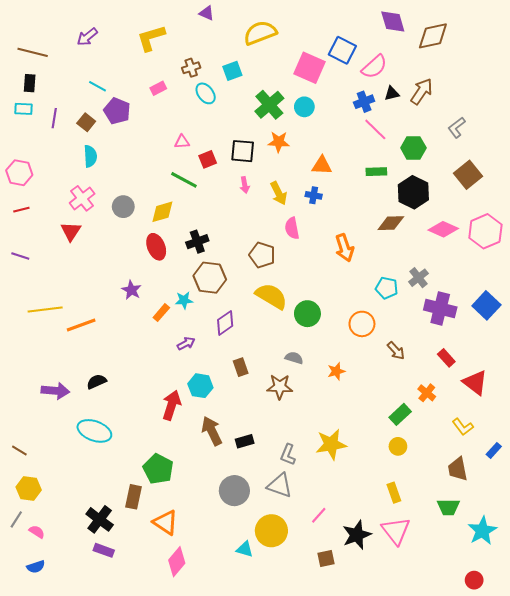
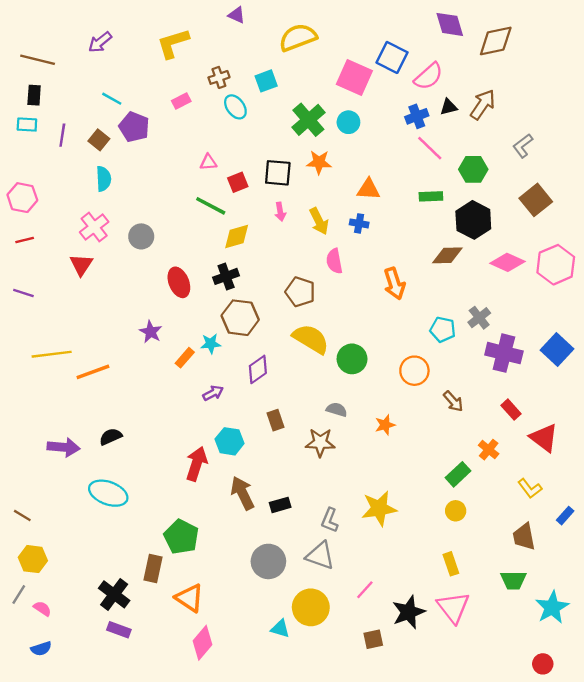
yellow diamond: (162, 212) -> (237, 236), moved

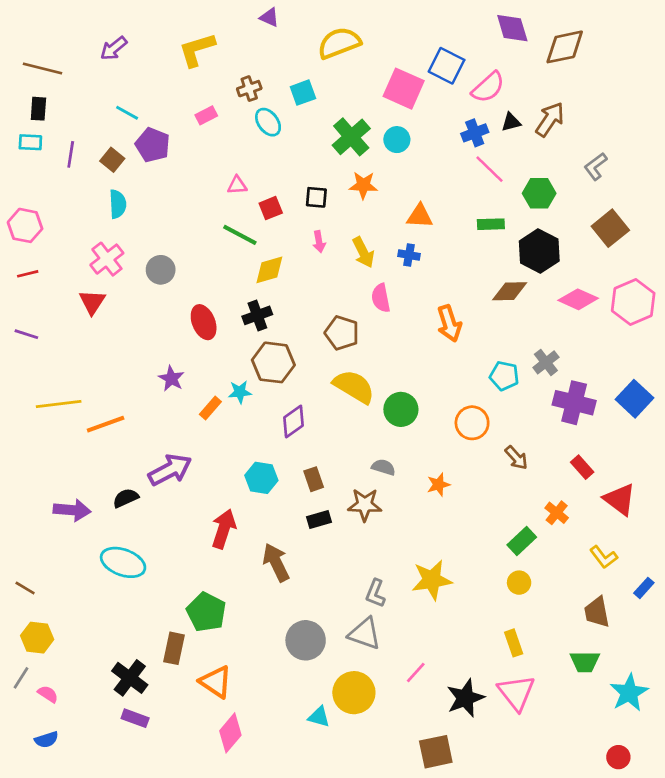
black square: (278, 173) -> (316, 197), size x0.7
purple arrow: (213, 393) -> (170, 470), moved, size x1.8
cyan hexagon: (230, 441) -> (261, 478), moved
black rectangle: (280, 505) -> (319, 519), moved
brown square: (373, 639) -> (436, 752), moved, size x1.5

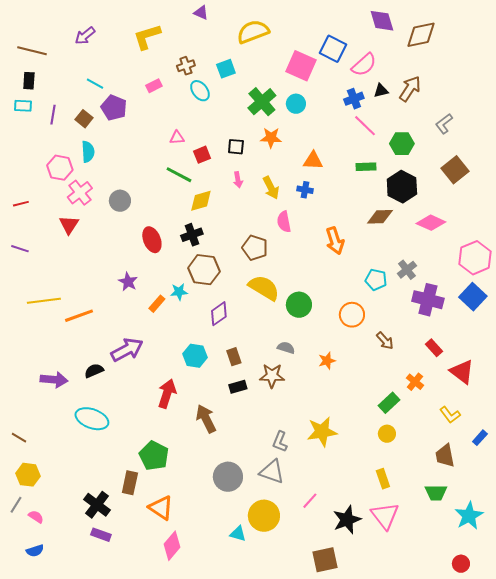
pink hexagon: (25, 225) -> (60, 168), moved
pink hexagon: (633, 302) -> (475, 258), moved

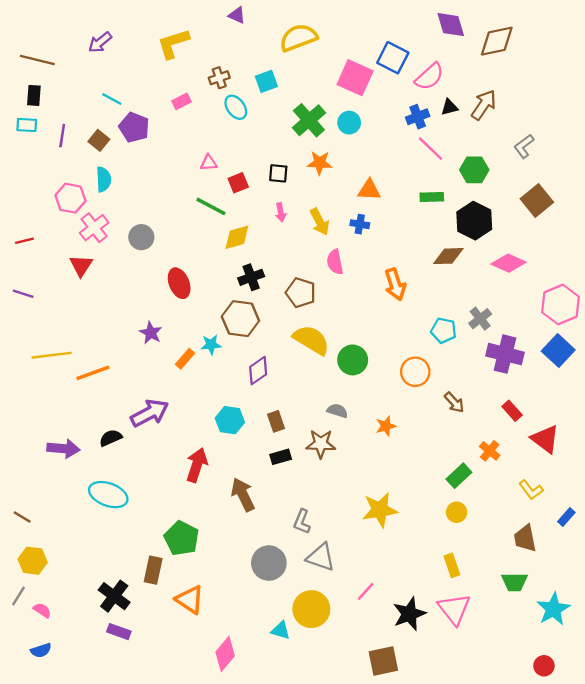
black cross: (192, 235) -> (251, 277), moved
gray L-shape: (280, 442) -> (302, 522), moved
pink diamond: (172, 546) -> (225, 654), moved

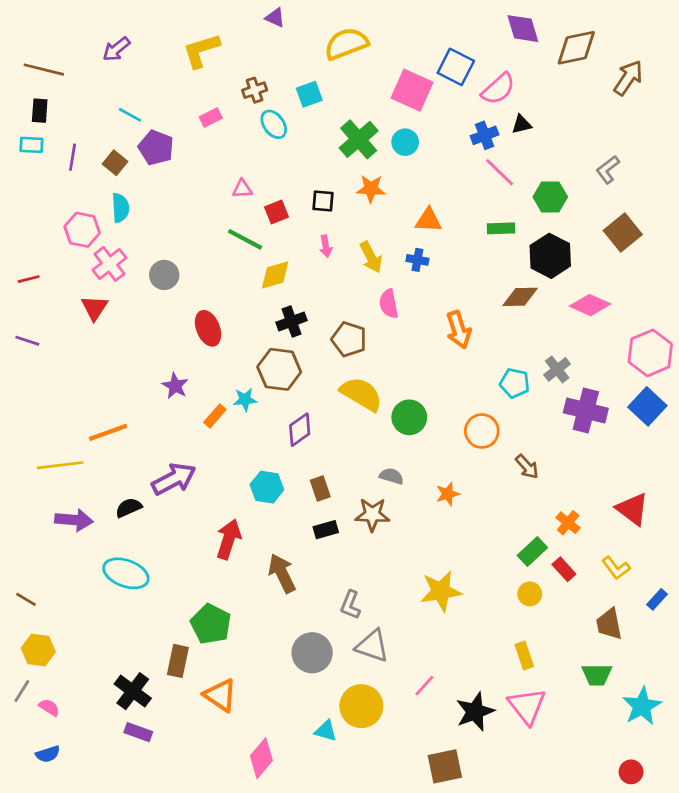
brown arrow: (484, 105) -> (628, 78), moved
yellow line: (52, 355) -> (60, 465), moved
red rectangle: (512, 411) -> (564, 569), moved

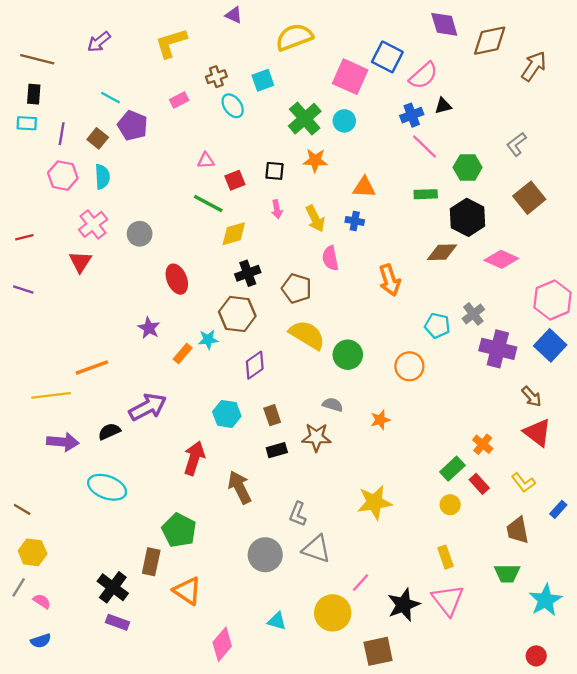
pink hexagon: (82, 230) -> (63, 176), moved
brown arrow: (527, 467) -> (532, 397), moved
yellow circle: (361, 706) -> (333, 613), moved

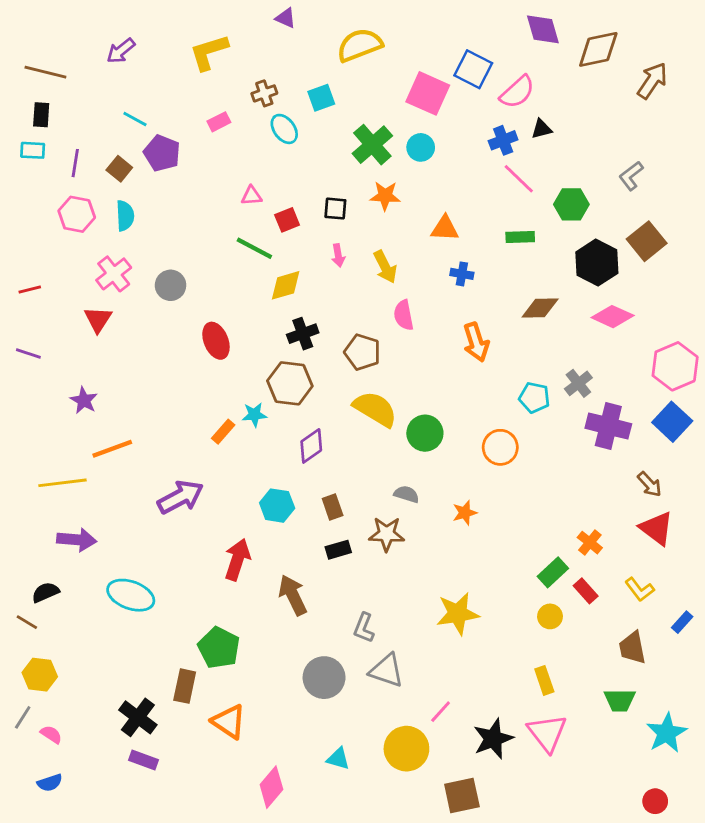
black hexagon: (468, 217) -> (597, 263), moved
blue cross: (355, 221) -> (462, 274), moved
purple star: (149, 328) -> (84, 400), moved
black semicircle: (109, 431) -> (45, 592), moved

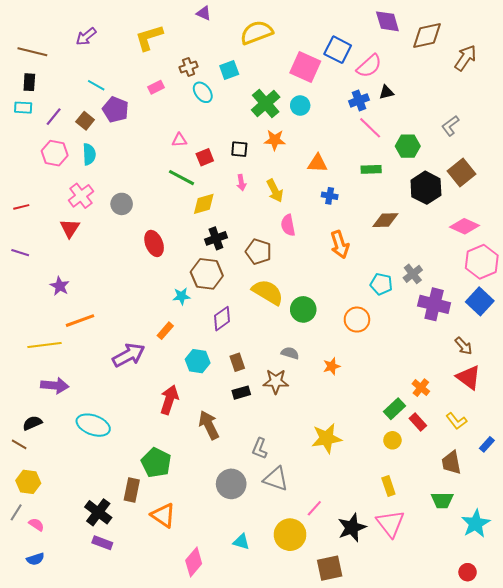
purple line: (75, 163) -> (54, 117), turned 30
pink diamond: (613, 317) -> (465, 226), moved
orange rectangle: (223, 432) -> (165, 331), moved

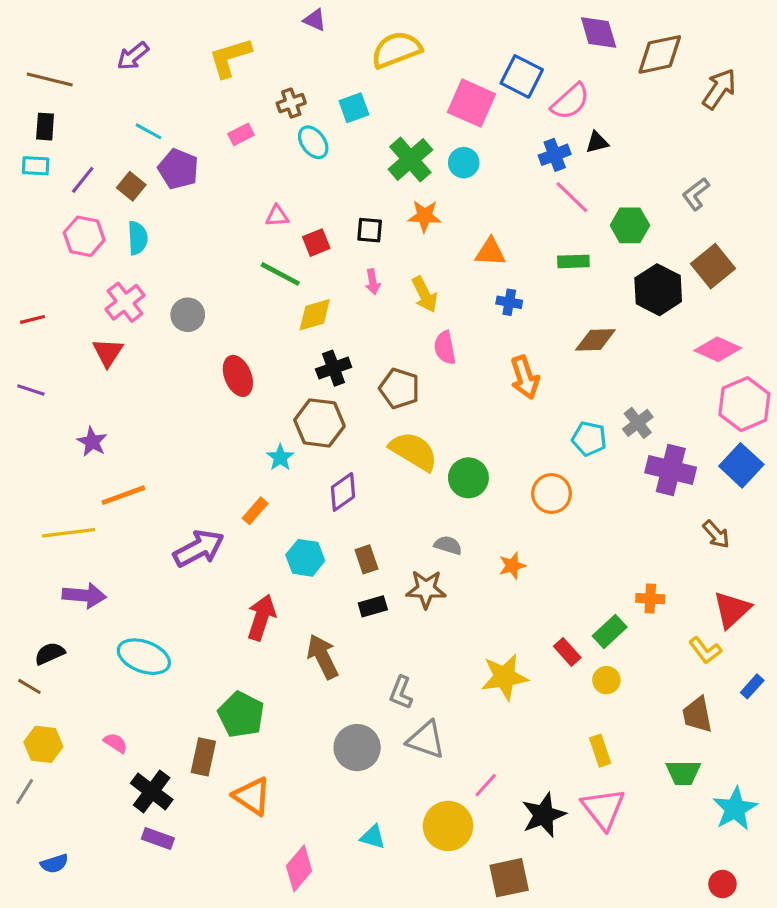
cyan star: (181, 296) -> (280, 457), turned -30
red triangle: (469, 377) -> (732, 610), moved, turned 40
orange cross: (421, 388) -> (650, 599), turned -36
red rectangle: (418, 422) -> (567, 652), moved
pink semicircle: (36, 524) -> (116, 743), moved

